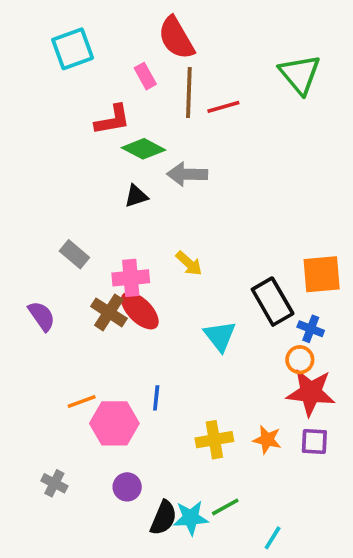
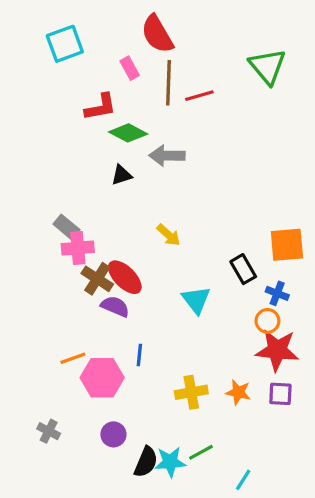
pink cross: (131, 278) -> (78, 248), moved
black rectangle: (273, 302) -> (243, 269), size x0.7
purple semicircle: (42, 316) -> (115, 306), moved, turned -32

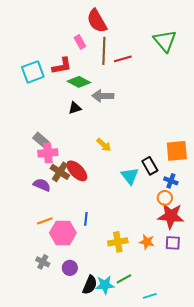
cyan square: (65, 44) -> (33, 72), moved
cyan triangle: (196, 300) -> (130, 176), moved
purple semicircle: (115, 306) -> (42, 185), moved
gray cross: (49, 431) -> (43, 262), moved
cyan line: (243, 480) -> (150, 296), turned 40

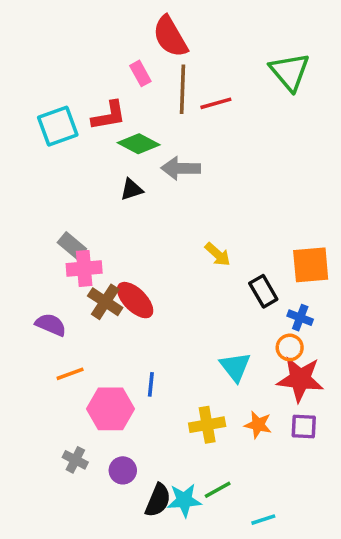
yellow arrow: (104, 145) -> (218, 254), moved
cyan triangle: (130, 176) -> (235, 367), moved
purple semicircle: (42, 185) -> (51, 325), moved
orange line: (45, 221) -> (70, 374), moved

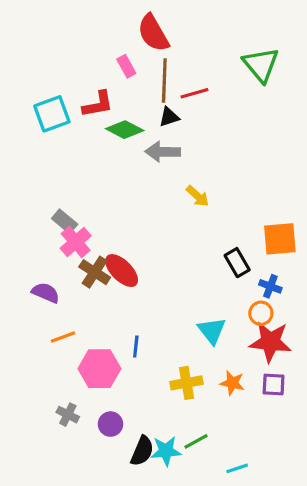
black triangle: (132, 189) -> (169, 117), moved
yellow arrow: (218, 254) -> (198, 196), moved
pink cross: (84, 268) -> (76, 242), turned -36

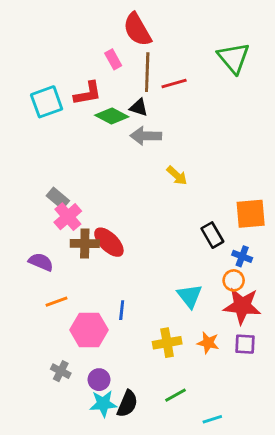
black triangle: (169, 117) -> (139, 108), moved, turned 36
brown cross: (95, 272) -> (85, 244), turned -32
cyan star: (166, 451) -> (103, 404), moved

